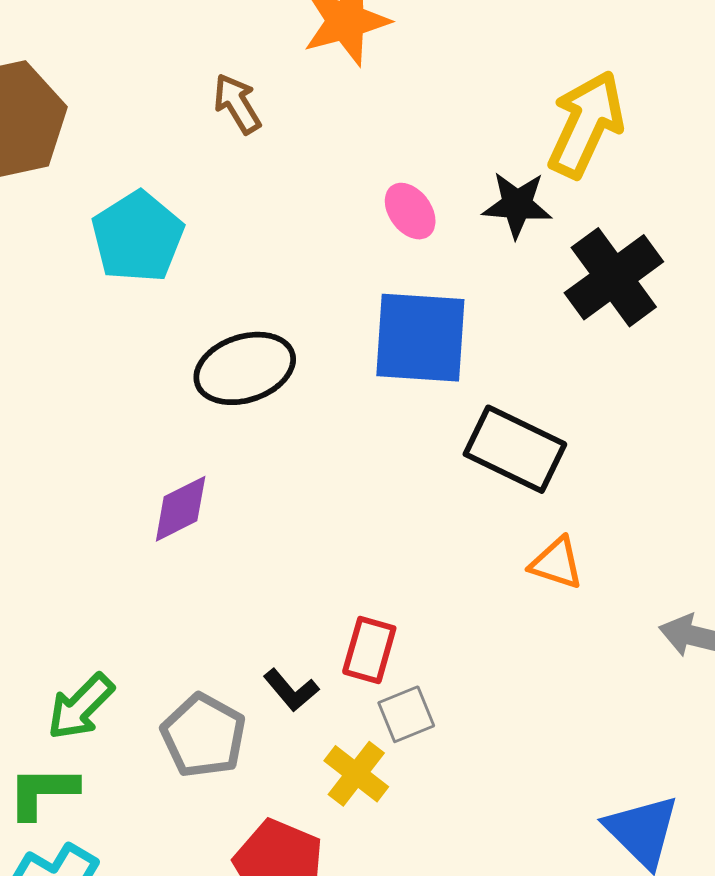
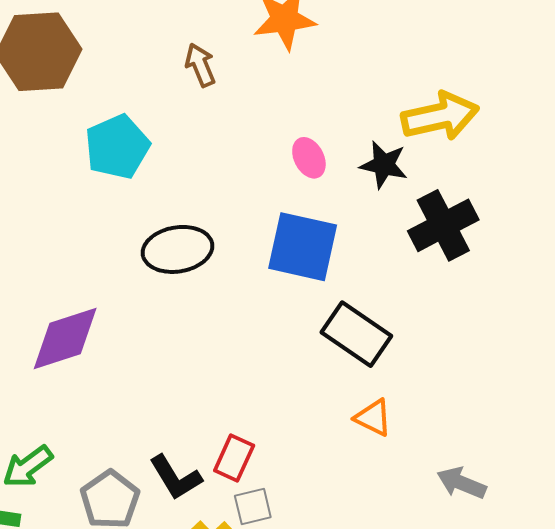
yellow arrow: (586, 124) -> (440, 116), turned 44
purple diamond: (181, 509) -> (65, 339), moved, size x1.5
black L-shape: (291, 690) -> (176, 477), size x1.4

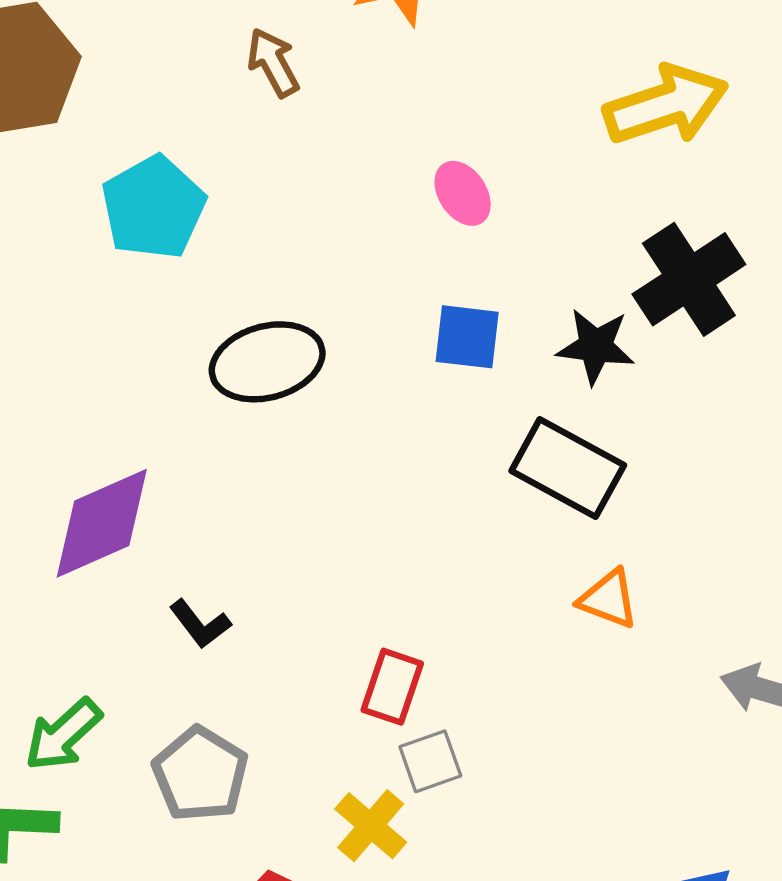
black star: (384, 165) -> (596, 346), moved
blue square: (303, 247) -> (467, 337), size x0.6
black L-shape: (176, 477) -> (200, 624), moved, size x0.7

